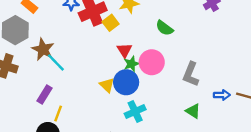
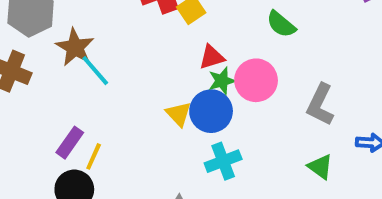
red triangle: (124, 50) -> (212, 57), turned 42
purple rectangle: (45, 94) -> (70, 143), moved

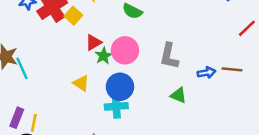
cyan line: (95, 71) -> (22, 68), turned 30
blue circle: (211, 111) -> (120, 87), moved
cyan cross: (223, 161) -> (116, 106), turned 30

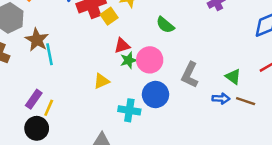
yellow triangle: (81, 83) -> (101, 81), turned 49
blue circle: (120, 87) -> (155, 95), moved
green triangle: (179, 95) -> (233, 77), moved

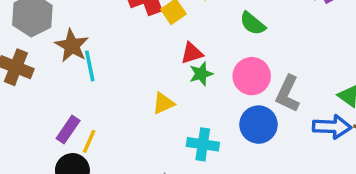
pink circle: (150, 60) -> (252, 76), moved
blue circle: (155, 95) -> (258, 125), moved
blue arrow: (221, 99) -> (332, 127), size x1.5

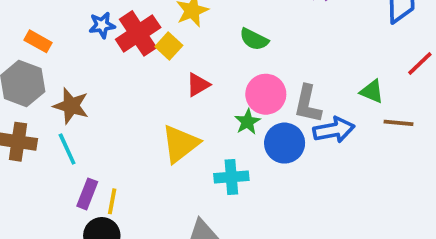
cyan line: (90, 66) -> (67, 149), moved
green star: (201, 74) -> (247, 122), moved
yellow triangle: (163, 103) -> (180, 144), size x1.6
blue arrow: (332, 127) -> (334, 130), moved

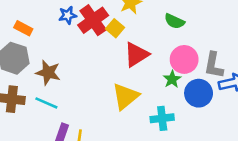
red triangle: (198, 85) -> (136, 54), size x1.5
cyan line: (67, 149) -> (46, 103), turned -40

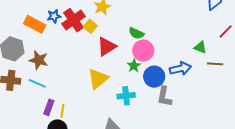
green semicircle: (174, 21) -> (136, 33), moved
orange rectangle: (23, 28) -> (35, 24), moved, size x1.5
gray L-shape: (214, 65) -> (164, 97), moved

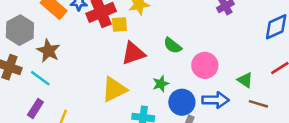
yellow square: (90, 26) -> (119, 24), turned 32
pink circle: (143, 51) -> (205, 65), moved
purple rectangle: (49, 107) -> (35, 108), moved

